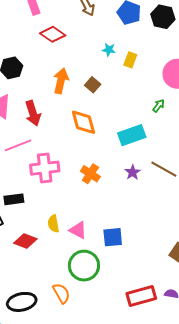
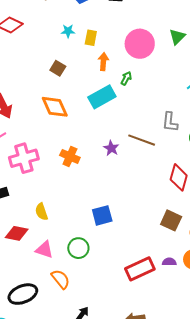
orange arrow: (61, 81) -> (103, 62), moved, size x0.7
cyan rectangle: (132, 135) -> (102, 97), moved
pink triangle: (78, 230) -> (44, 250), moved
green circle: (84, 266) -> (78, 248), size x0.7

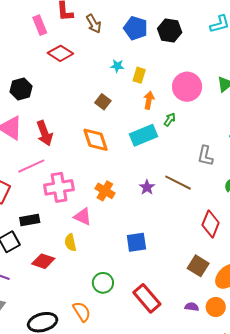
gray L-shape: (170, 122) -> (205, 156), moved
blue square: (102, 215) -> (136, 242), moved
pink triangle: (44, 250) -> (83, 217), moved
red rectangle: (140, 269) -> (147, 298), moved, turned 68

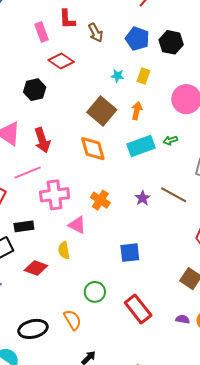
yellow rectangle: (139, 75) -> (143, 76), moved
black hexagon: (21, 89) -> (35, 90), moved
orange arrow: (149, 100) -> (137, 111), moved
brown square: (103, 102) -> (102, 111), size x1.8
green arrow: (170, 120) -> (170, 140), moved, turned -144

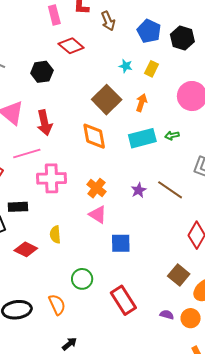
pink triangle: (77, 225) -> (98, 215), moved

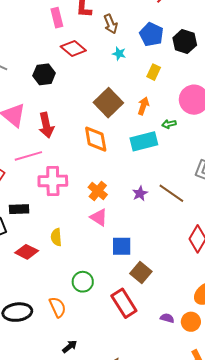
cyan star: (126, 66) -> (119, 54), moved
green arrow: (172, 136) -> (169, 124), moved
brown square: (179, 275) -> (141, 272), moved

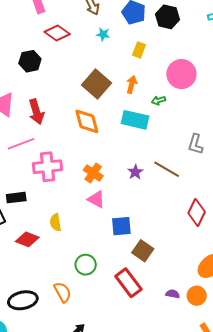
cyan rectangle: (144, 141) -> (135, 120), turned 32

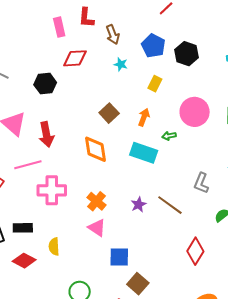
red diamond: (57, 33) -> (75, 58), turned -45
brown square: (97, 84) -> (109, 113), size x0.7
black rectangle: (16, 198) -> (23, 228), moved

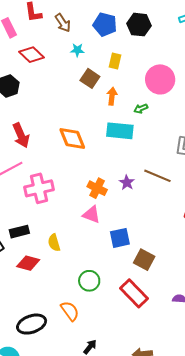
red diamond: (75, 58) -> (32, 55), turned 60
brown square: (109, 113) -> (90, 78), moved
orange cross: (97, 201) -> (97, 188), moved

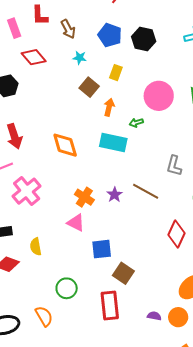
pink cross: (39, 188) -> (27, 191), turned -32
red rectangle: (134, 293) -> (110, 306), turned 32

